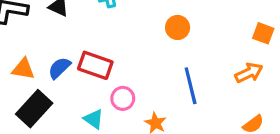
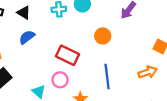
red rectangle: (95, 65) -> (67, 55), moved
blue semicircle: (59, 68) -> (27, 37), moved

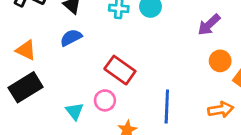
orange circle: (103, 36) -> (220, 61), moved

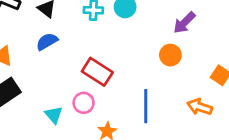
orange circle: (220, 61) -> (170, 55), moved
orange arrow: (221, 110) -> (200, 107), turned -150

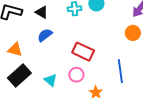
cyan triangle: (54, 115) -> (50, 80), moved

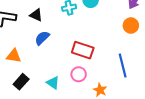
black rectangle: (19, 75) -> (21, 82), size x0.7

